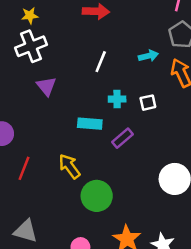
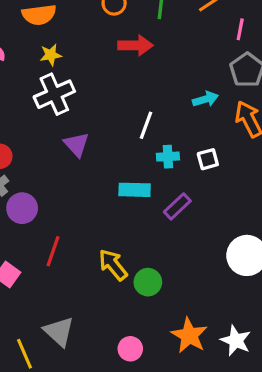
white line: (101, 62) -> (146, 125), moved
yellow arrow: (70, 166) -> (113, 265), moved
green circle: (97, 196) -> (148, 282), size x0.7
gray triangle: (26, 231) -> (59, 332), turned 30

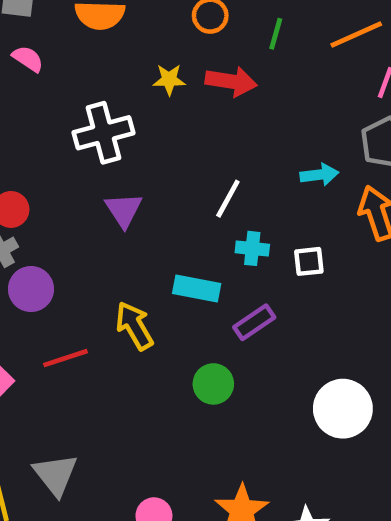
yellow star: (51, 55) -> (169, 80), moved
red line: (53, 251) -> (66, 358), turned 44
yellow arrow: (113, 265) -> (134, 326), moved
green circle: (148, 282) -> (213, 384), moved

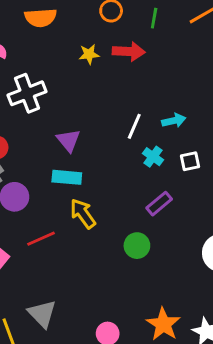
white cross: (103, 133) -> (27, 93), moved
cyan arrow: (319, 175) -> (174, 121), moved
cyan cross: (252, 248) -> (153, 157), turned 36
cyan rectangle: (197, 289) -> (67, 177), moved

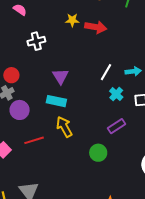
red arrow: (129, 51) -> (96, 27), moved
yellow star: (89, 54) -> (72, 20), moved
white cross: (27, 93) -> (36, 41), size x0.7

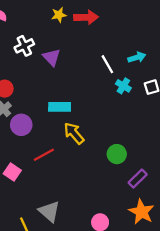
white line: (106, 72) -> (107, 64), turned -48
purple triangle: (60, 76) -> (51, 57), moved
purple rectangle: (117, 126) -> (138, 179), moved

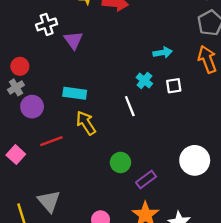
white line: (107, 64) -> (130, 106), moved
green circle: (117, 154) -> (120, 162), moved

